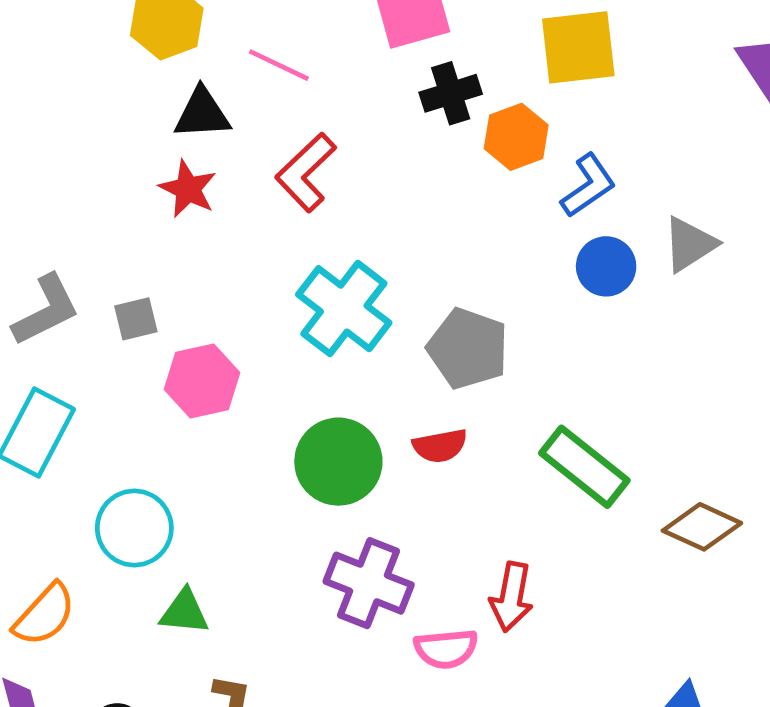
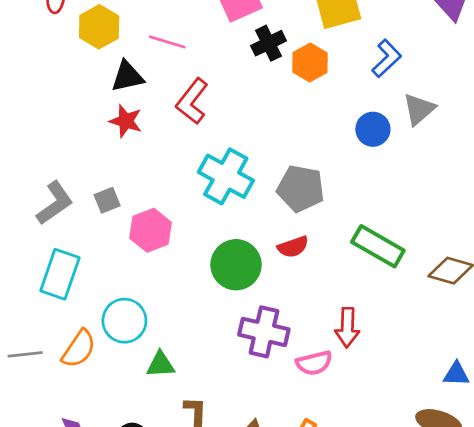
blue L-shape: (588, 186) -> (387, 58), moved
orange semicircle: (45, 615) -> (79, 349), moved

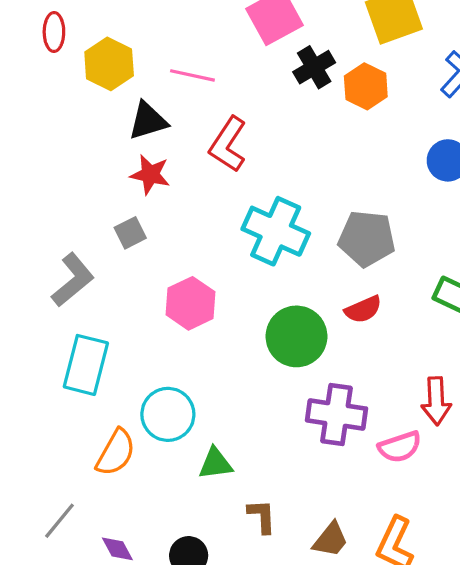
gray square: (107, 200) -> (130, 233), moved
gray line: (25, 354) -> (59, 521), moved, turned -40

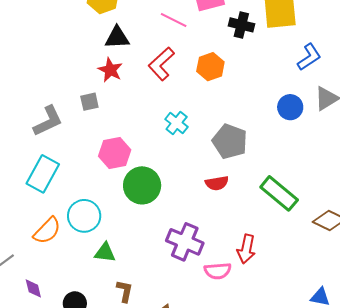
black cross: (314, 67) -> (241, 25), moved, turned 30
pink line: (192, 75) -> (174, 20), moved
orange hexagon: (366, 86) -> (210, 67), moved
cyan cross: (276, 231) -> (177, 123), size x0.6
green circle: (296, 336) -> (142, 185), moved

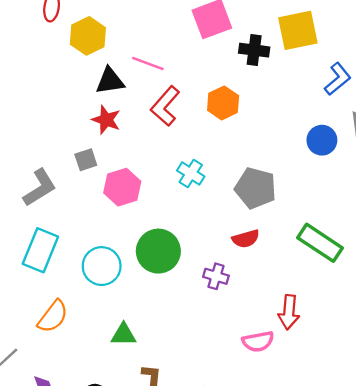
pink line: (174, 20) -> (148, 63), moved
pink hexagon: (115, 153) -> (122, 187), moved
cyan circle: (84, 216) -> (102, 266), moved
purple cross: (185, 242) -> (216, 276), moved, size x0.6

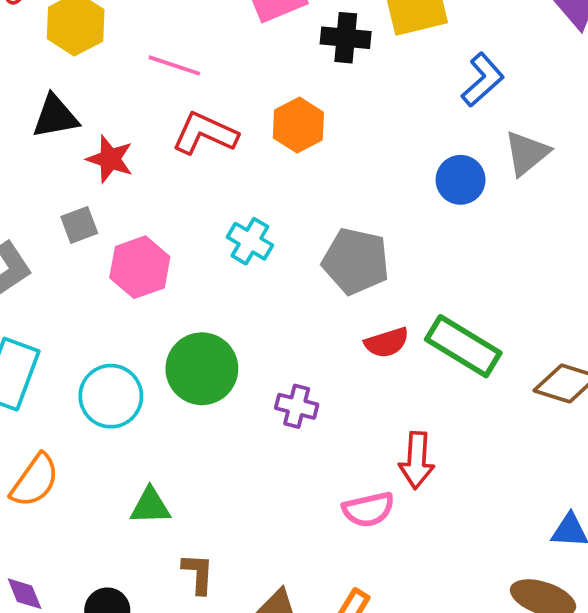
black triangle: (110, 81) -> (55, 117), moved
red L-shape: (165, 106) -> (205, 133), turned 75
red semicircle: (246, 239) -> (387, 343), moved

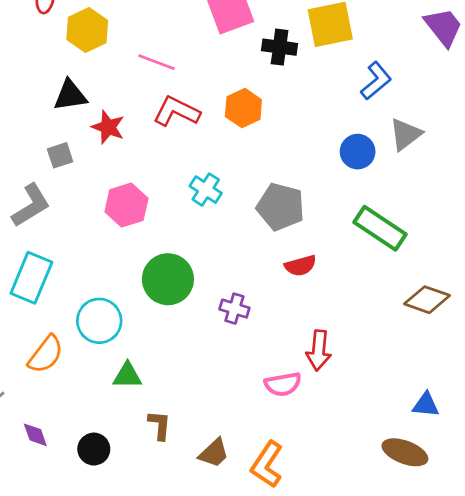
gray square: (79, 225) -> (60, 155), moved
green rectangle: (463, 346) -> (380, 228), moved
cyan circle: (111, 396) -> (99, 321), moved

